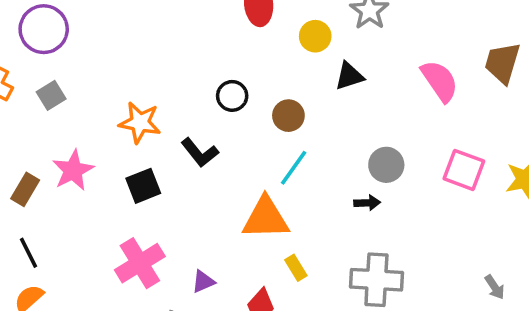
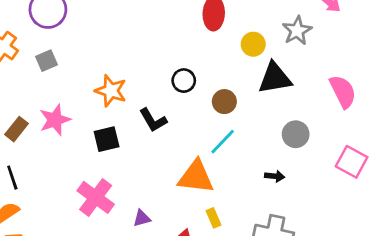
black triangle: (349, 76) -> (275, 78), size x1.5
gray circle: (386, 165) -> (296, 134), moved
pink cross: (140, 263) -> (96, 197), turned -30

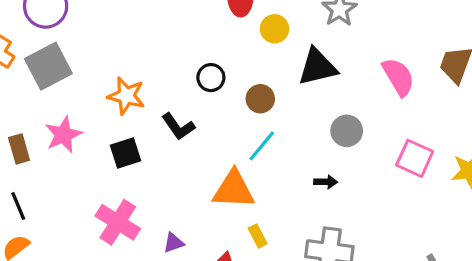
yellow circle: (253, 44) -> (275, 29), moved
gray square: (46, 61) -> (48, 66), size x1.8
brown rectangle: (17, 129) -> (19, 149), turned -50

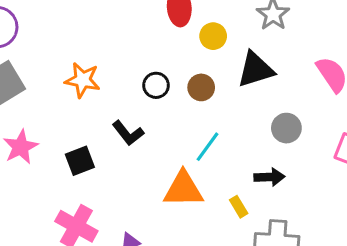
orange star: (126, 96) -> (83, 80), moved
brown circle: (260, 99) -> (201, 87), moved
black arrow: (326, 182) -> (269, 177), size x1.4
yellow rectangle: (258, 236) -> (239, 207), moved

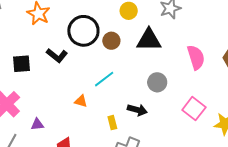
black circle: (156, 85) -> (83, 31), size x1.8
black L-shape: (128, 133) -> (57, 55), turned -30
orange triangle: (183, 189) -> (81, 101), size x0.5

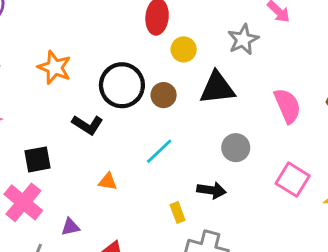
black square: (21, 64) -> (38, 159), moved
orange triangle: (81, 101) -> (108, 182), moved

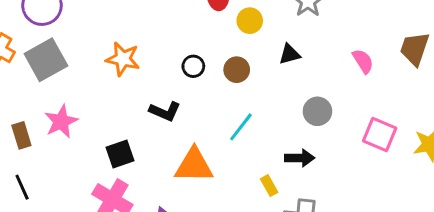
black circle: (122, 85) -> (193, 66), size x0.5
black triangle: (217, 88) -> (289, 54), size x0.6
pink semicircle: (287, 106) -> (363, 61), size x0.7
orange triangle: (108, 182) -> (194, 165), size x2.0

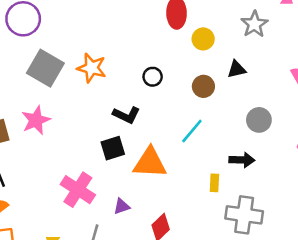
gray square: (46, 60) -> (45, 68), moved, turned -33
brown circle: (237, 70) -> (203, 86), moved
black square: (120, 154) -> (113, 148), moved
yellow rectangle: (269, 186) -> (214, 183), turned 30

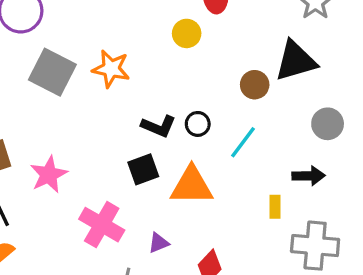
yellow circle: (203, 39) -> (187, 33), moved
black triangle: (237, 69) -> (296, 61), size x1.8
black circle: (153, 77) -> (198, 124), moved
pink star: (36, 120) -> (49, 174), moved

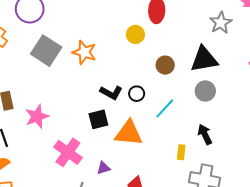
brown circle: (255, 85) -> (165, 65), moved
gray circle: (328, 124) -> (205, 91), moved
black arrow: (309, 176) -> (205, 134), turned -120

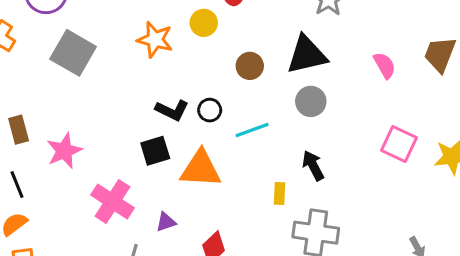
orange star: (84, 52) -> (155, 40), moved
cyan line: (165, 108) -> (252, 130), turned 30

